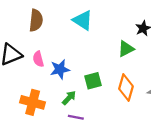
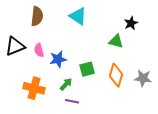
green triangle: (126, 49) -> (116, 41), turned 42

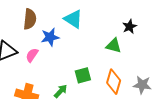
pink semicircle: (39, 50) -> (32, 55), turned 48
blue star: (58, 59) -> (50, 37), moved

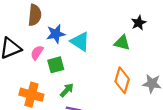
cyan triangle: (73, 19) -> (80, 42), moved
green square: (83, 75) -> (56, 65), moved

